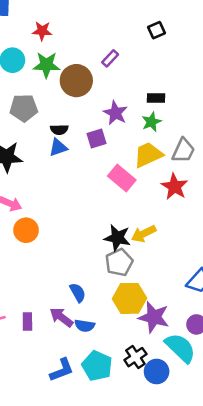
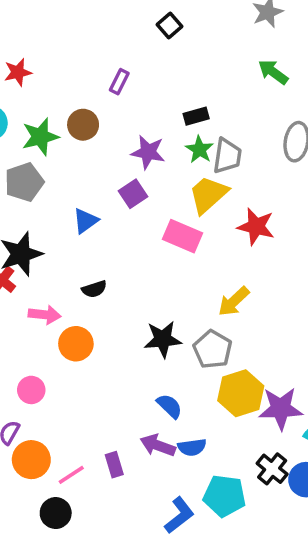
green star: (46, 65) -> (40, 137), moved
brown circle: (76, 81) -> (83, 125), size x0.7
black semicircle: (59, 130) -> (94, 289), moved
gray trapezoid: (183, 151) -> (227, 156), moved
black star: (117, 238) -> (163, 339), moved

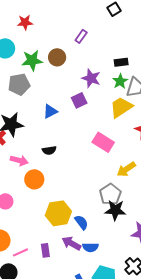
pink rectangle: (183, 236) -> (103, 142), moved
black star: (163, 339) -> (115, 210), moved
yellow hexagon: (241, 393) -> (58, 213), moved

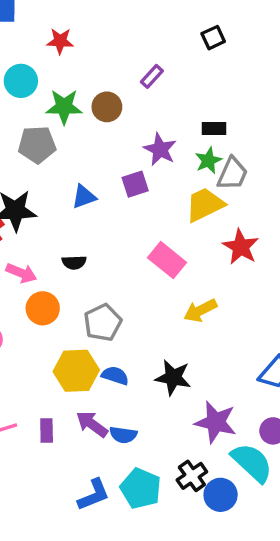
gray pentagon: (110, 194) -> (103, 323), moved
blue semicircle: (81, 222) -> (115, 376), moved, turned -42

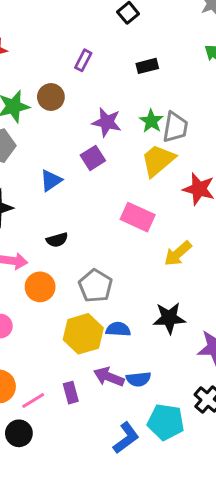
black rectangle: (214, 129) -> (147, 66), moved

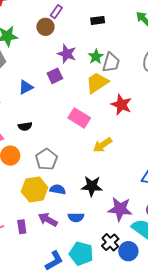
brown circle: (51, 97) -> (45, 27), moved
blue semicircle: (139, 379) -> (76, 217), moved

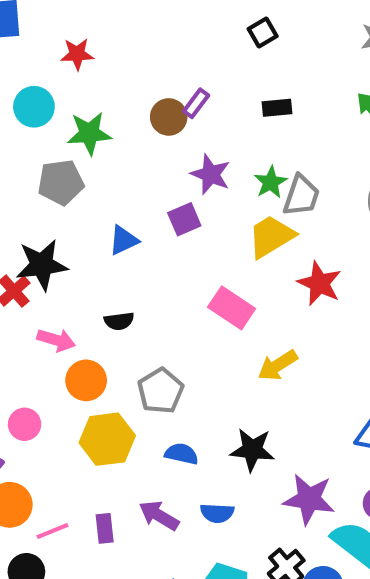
purple rectangle: (56, 12) -> (196, 103), moved
yellow hexagon: (35, 190) -> (107, 439), moved

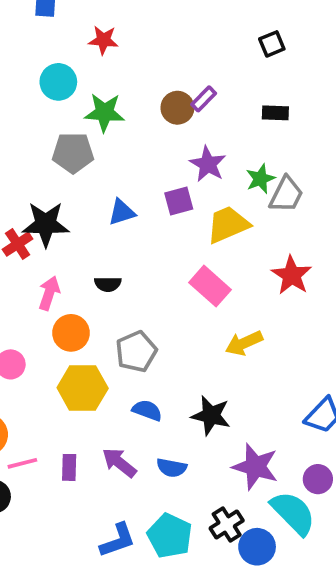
yellow trapezoid: (271, 236) -> (228, 225), moved
pink arrow: (56, 340) -> (49, 293), turned -96

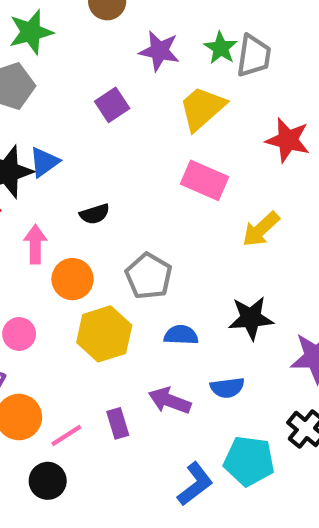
purple square: (179, 201) -> (112, 105), moved
blue triangle: (122, 212) -> (44, 162), moved

